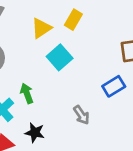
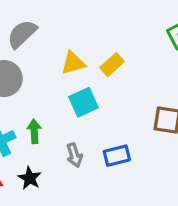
blue rectangle: (114, 86) -> (117, 156), moved
gray arrow: (81, 115) -> (74, 155), moved

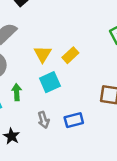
yellow triangle: (73, 63) -> (43, 54), turned -42
green arrow: (34, 131) -> (17, 92), moved

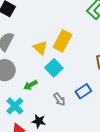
yellow rectangle: (70, 55) -> (63, 41), size x1.5
green arrow: (17, 92) -> (31, 85), turned -96

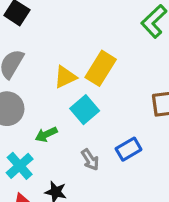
yellow triangle: (40, 48) -> (65, 77), turned 49

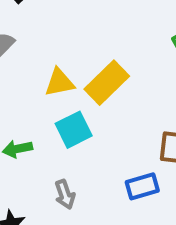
blue rectangle: (129, 149) -> (142, 186), moved

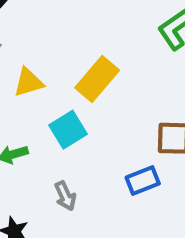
yellow triangle: (59, 82) -> (29, 82), moved

